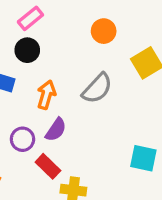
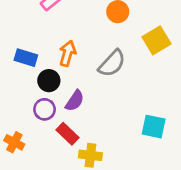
black circle: (27, 50) -> (49, 81), moved
orange arrow: (46, 95) -> (67, 53), moved

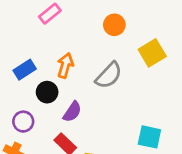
blue rectangle: (26, 58) -> (25, 70), turned -50
purple circle: (45, 109) -> (23, 122), moved

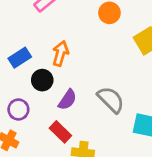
gray semicircle: (109, 75) -> (111, 100), moved, turned -88

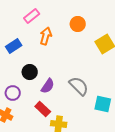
orange arrow: (60, 53) -> (46, 36), moved
blue rectangle: (20, 58) -> (14, 46), moved

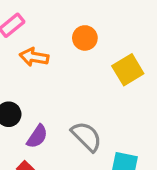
orange arrow: (46, 36) -> (34, 57), turned -96

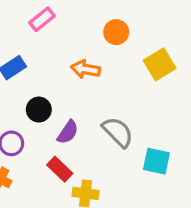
orange arrow: (34, 57) -> (86, 69), moved

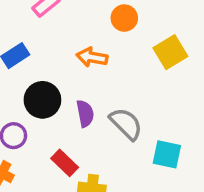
black circle: (39, 110) -> (42, 100), size x1.4
purple semicircle: (68, 132) -> (85, 113), moved, turned -45

